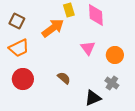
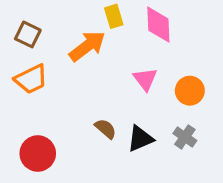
red circle: (23, 79) -> (38, 153), moved
black triangle: (93, 98) -> (140, 139), moved

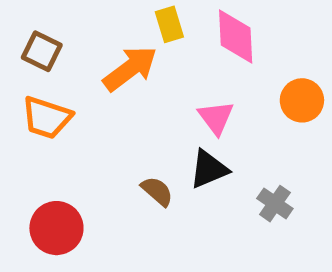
orange trapezoid: (31, 79) -> (47, 118), turned 44
orange circle: (190, 91) -> (302, 100), moved
black triangle: (140, 139) -> (209, 169), moved

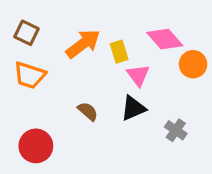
yellow rectangle: (169, 24) -> (119, 52), moved
pink diamond: (236, 37) -> (165, 39), moved, turned -39
brown semicircle: (157, 191) -> (88, 111), moved

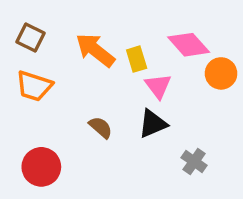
orange arrow: (83, 44) -> (95, 50), turned -105
gray cross: (176, 130) -> (194, 161), moved

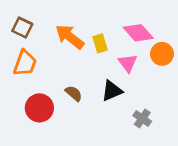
orange trapezoid: (34, 86) -> (25, 63), turned -88
pink triangle: (158, 86) -> (128, 63), moved
red circle: (41, 167) -> (39, 108), moved

